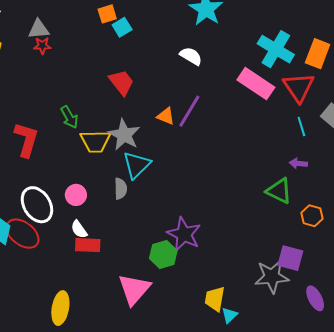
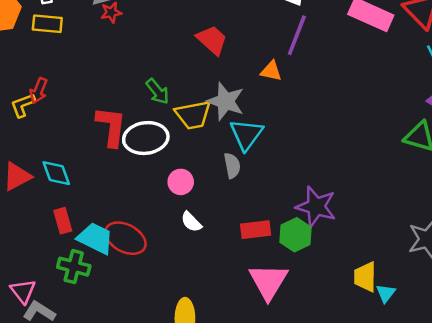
purple line: (189, 111) -> (297, 35), moved
white ellipse: (37, 205) -> (146, 138), moved, turned -57
red rectangle: (88, 245) -> (256, 230), moved

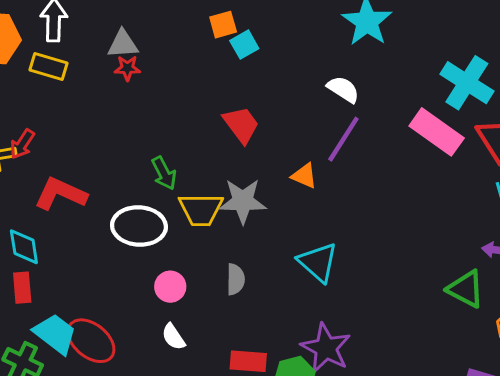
gray star: (226, 101) -> (243, 201), turned -30
red L-shape: (111, 127) -> (61, 194), moved, turned -84
cyan triangle: (246, 134) -> (318, 262), moved, turned -36
red rectangle: (63, 221) -> (22, 288), moved

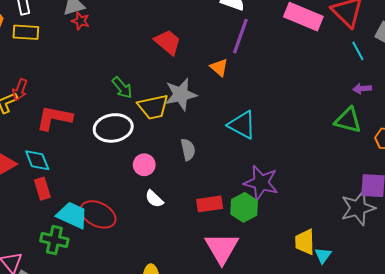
red star: (127, 68) -> (80, 21), turned 30
orange triangle: (304, 176) -> (219, 67), turned 30

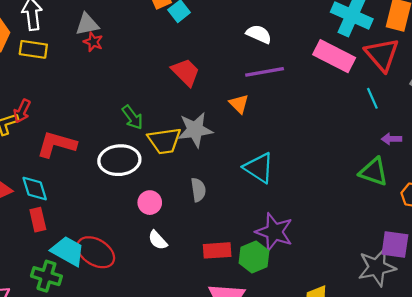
purple line: (240, 36) -> (265, 72), turned 56
cyan line: (358, 51) -> (372, 98), moved

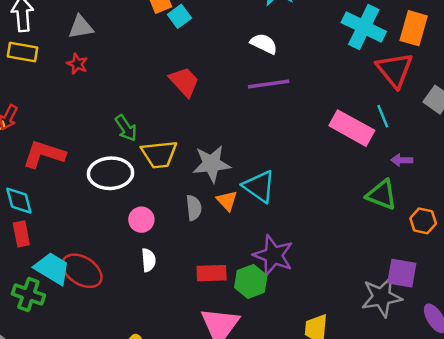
red star: (93, 42) -> (77, 64), moved
pink rectangle: (334, 56) -> (352, 128), moved
orange triangle: (239, 104) -> (227, 201), moved
gray star: (195, 130) -> (212, 164), moved
white semicircle: (158, 240) -> (149, 260), turned -145

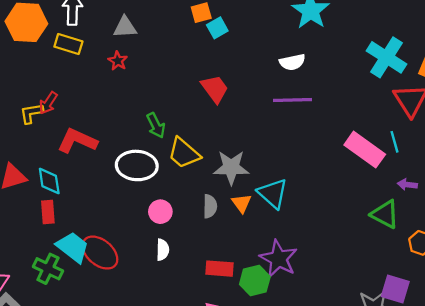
white semicircle: (264, 44) -> (292, 62), turned 135
yellow trapezoid: (159, 154) -> (184, 153), turned 40

